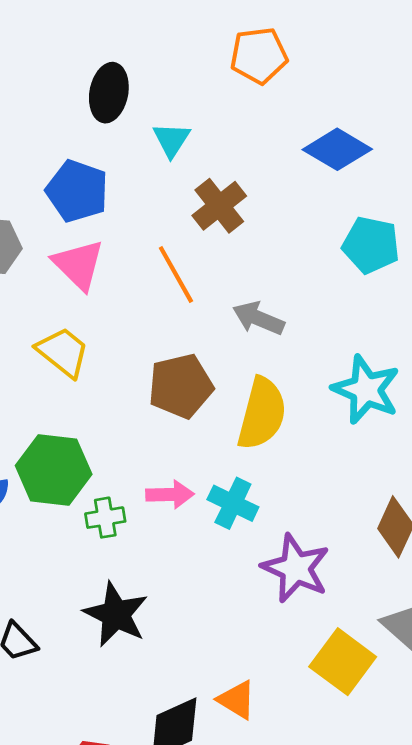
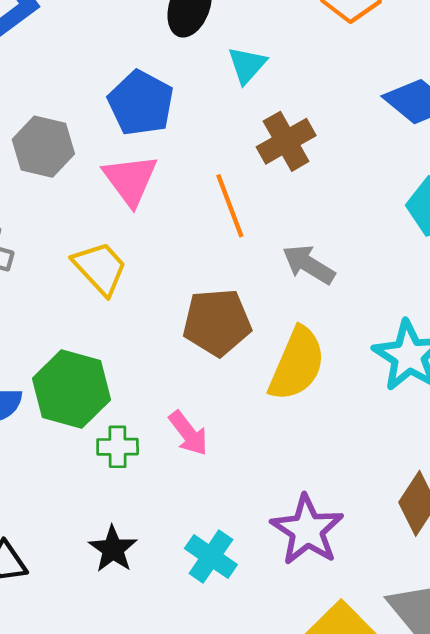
pink arrow: (170, 495) -> (188, 433), turned 45
cyan cross: (233, 503) -> (211, 557), moved
black star: (116, 614) -> (113, 549), size x0.7

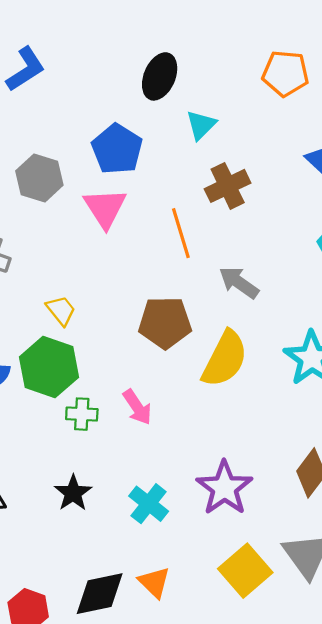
yellow trapezoid: (100, 268) -> (61, 310), moved, size x0.7

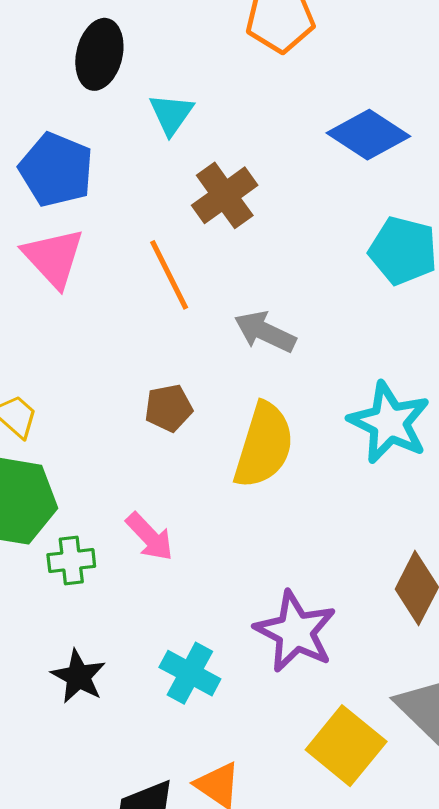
brown pentagon: (165, 323) -> (169, 408), size x0.6

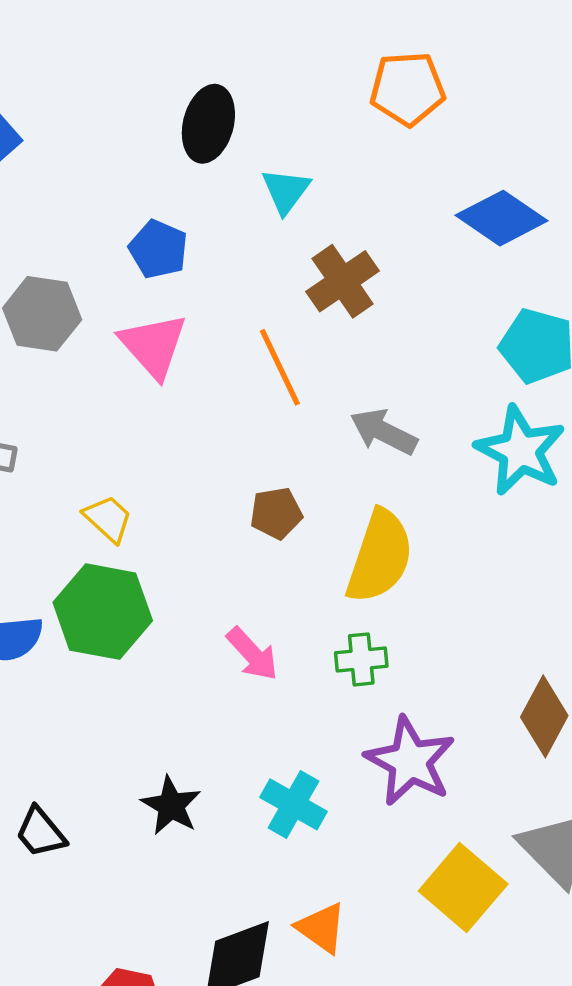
blue pentagon: (56, 170) -> (158, 249), size x0.7
cyan star: (389, 423) -> (520, 451), moved
green cross: (71, 561) -> (361, 659), moved

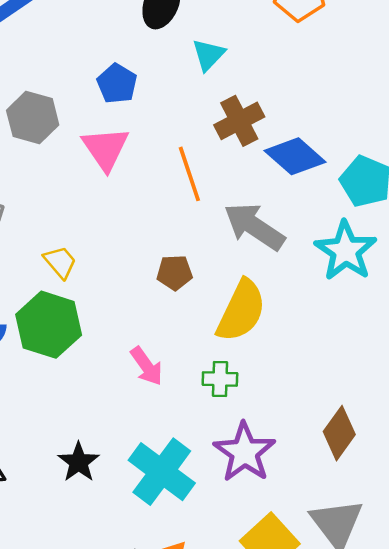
blue diamond: (502, 218) -> (295, 156), moved
gray arrow: (384, 432) -> (254, 226), size x1.4
cyan cross: (293, 804) -> (162, 472), size x1.5

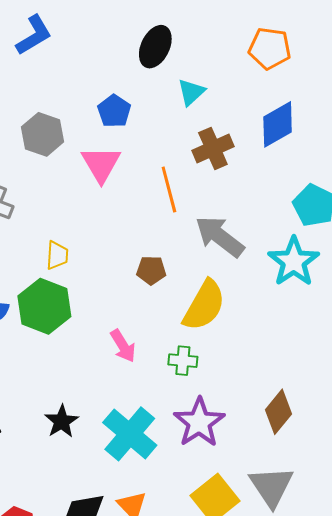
blue diamond: (295, 156) -> (278, 124), moved, turned -75
yellow trapezoid: (60, 262) -> (57, 255), turned 40

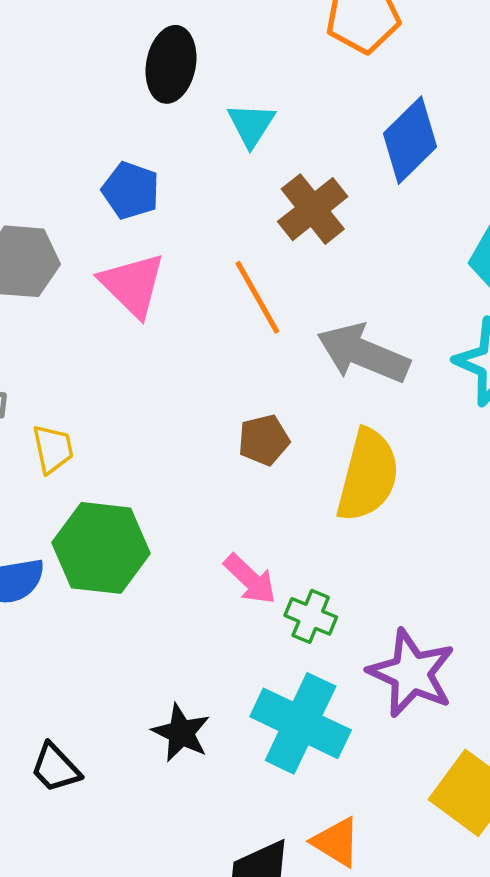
yellow trapezoid: (57, 255) -> (53, 449), moved
green cross: (183, 361) -> (311, 616), moved, turned 32

